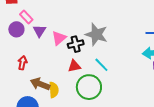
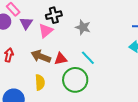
gray star: (96, 34) -> (83, 27), size x0.7
black cross: (76, 44) -> (54, 15), moved
brown arrow: (40, 84) -> (41, 56), moved

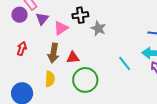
black cross: (54, 15) -> (80, 15), moved
brown arrow: (41, 56) -> (53, 53), turned -108
cyan line: (88, 58) -> (125, 64), moved

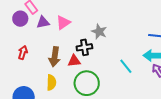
black cross: (80, 15) -> (84, 47), moved
purple triangle: (42, 19) -> (43, 22), turned 40
pink triangle: (61, 28) -> (63, 23), moved

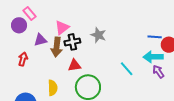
purple triangle: (43, 22) -> (40, 40), moved
black cross: (84, 47) -> (72, 42), moved
brown arrow: (55, 57) -> (57, 47), moved

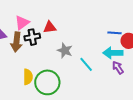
gray star: (98, 35) -> (65, 50), moved
red triangle: (75, 65) -> (50, 27), moved
yellow semicircle: (53, 88) -> (28, 77), moved

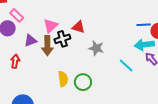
red triangle: (50, 27) -> (79, 27), turned 32
cyan line: (86, 64) -> (126, 66), moved
green circle: (47, 82) -> (83, 82), size x0.7

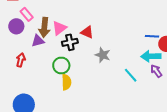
brown arrow: (47, 46) -> (44, 27), moved
green circle: (83, 82) -> (61, 65), moved

